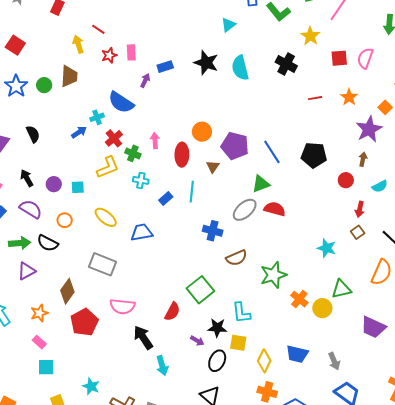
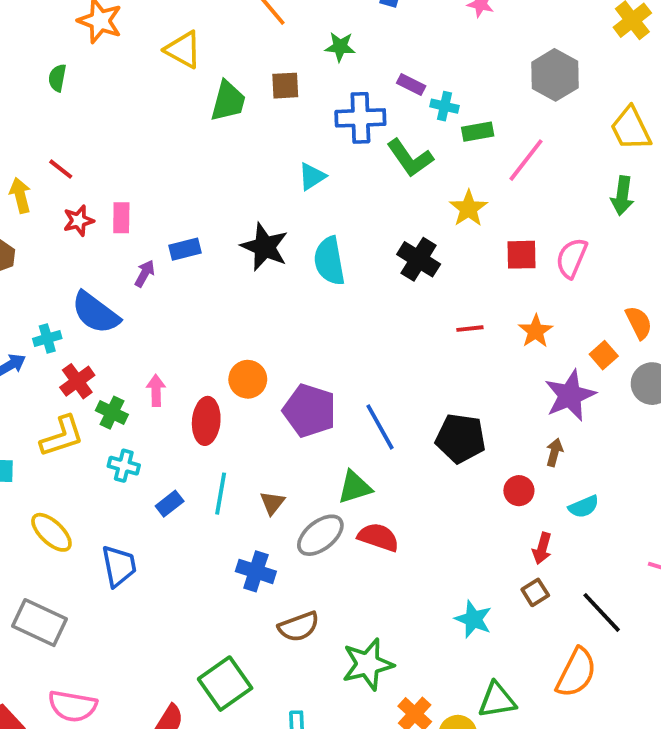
brown triangle: (213, 167) -> (272, 503), moved
blue trapezoid: (142, 232) -> (119, 566), turned 85

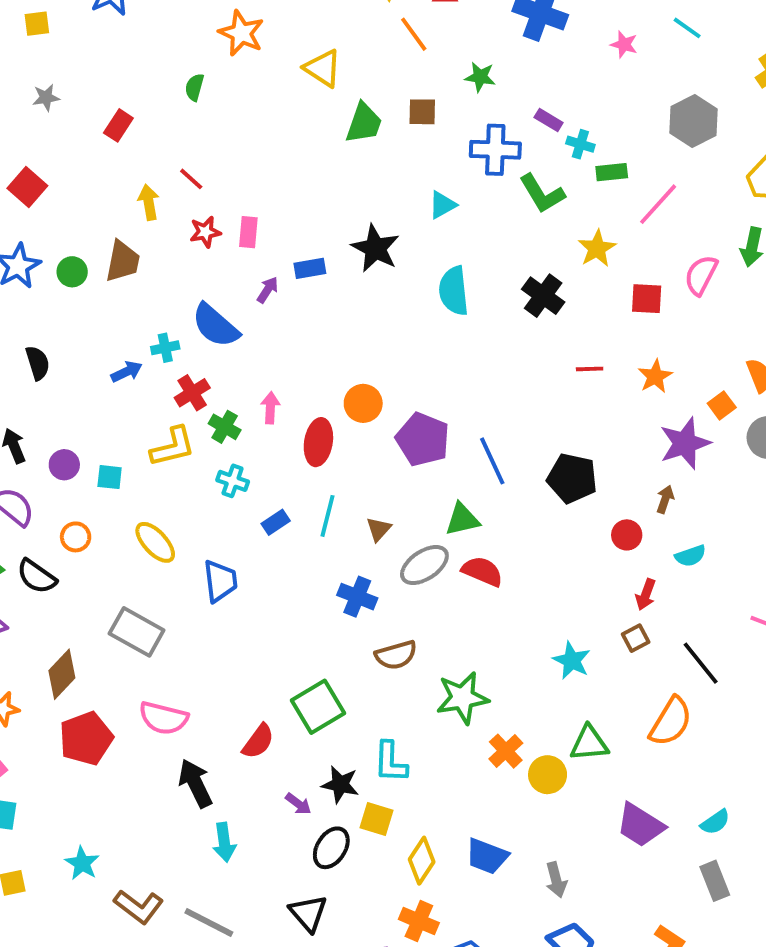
black star: (265, 247) -> (375, 248), moved
pink semicircle: (572, 258) -> (701, 275), moved

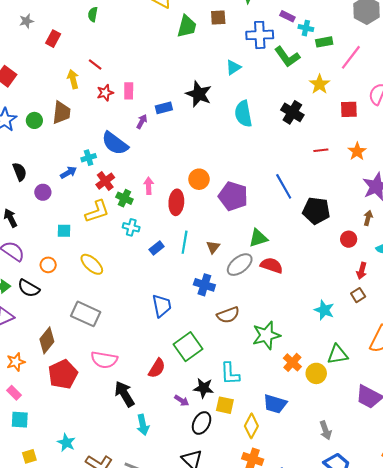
gray star: (46, 97) -> (26, 21), moved
blue line: (492, 461) -> (284, 186), moved
purple circle: (64, 465) -> (43, 192), moved
blue trapezoid: (220, 581) -> (162, 306), moved
blue trapezoid: (487, 856) -> (275, 404), moved

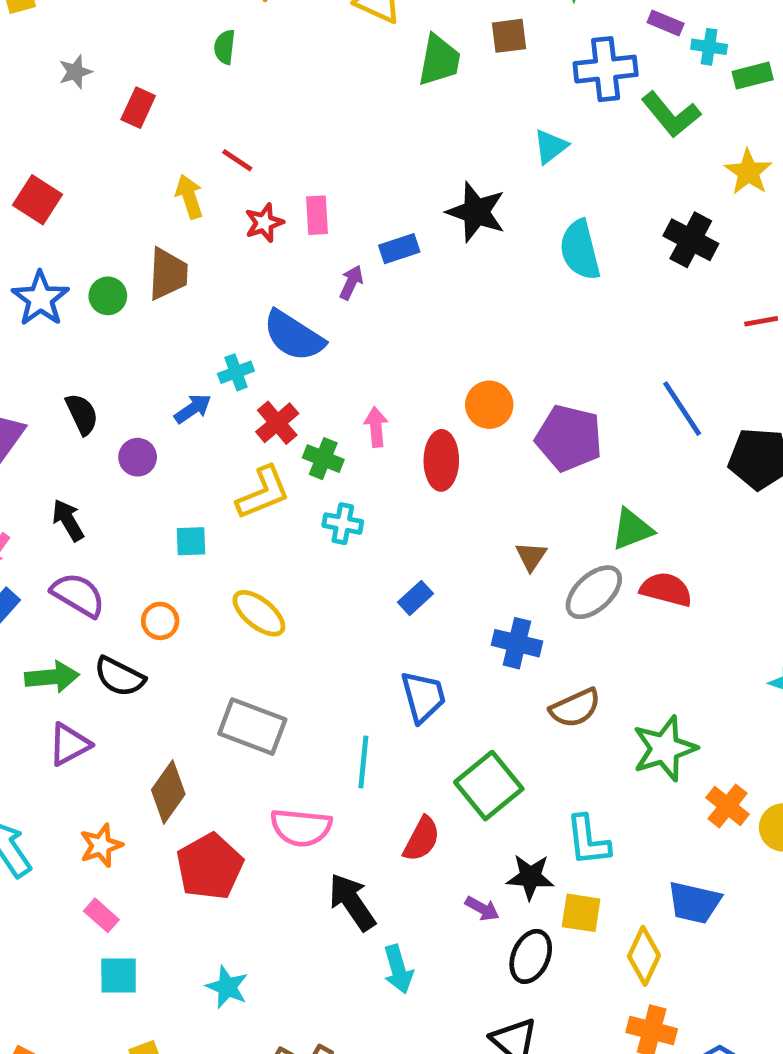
cyan line: (185, 242) -> (363, 762), moved
blue rectangle: (157, 248) -> (416, 598), moved
cyan star: (66, 443) -> (227, 987), moved

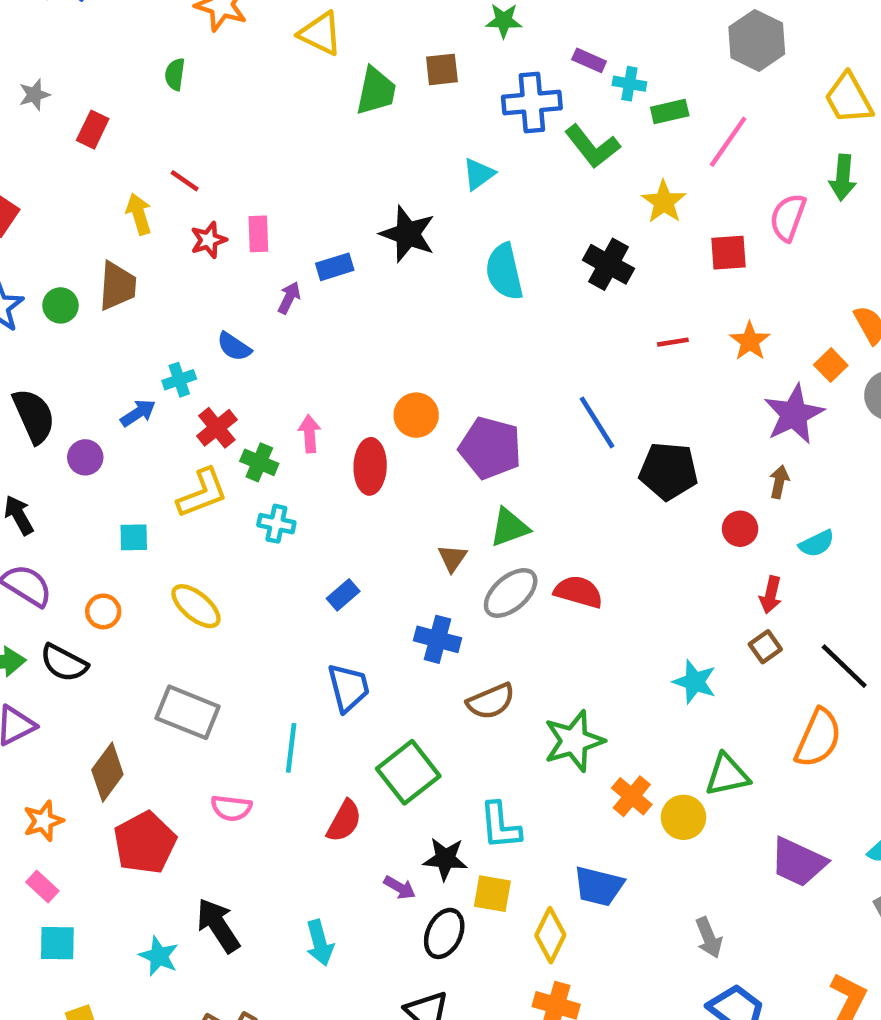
blue semicircle: (294, 336) -> (234, 347), size x0.6
black semicircle: (82, 414) -> (34, 416), size x1.4
green triangle: (632, 529) -> (509, 527), moved
pink semicircle: (301, 828) -> (231, 808), size x0.7
black arrow: (352, 902) -> (218, 925), moved

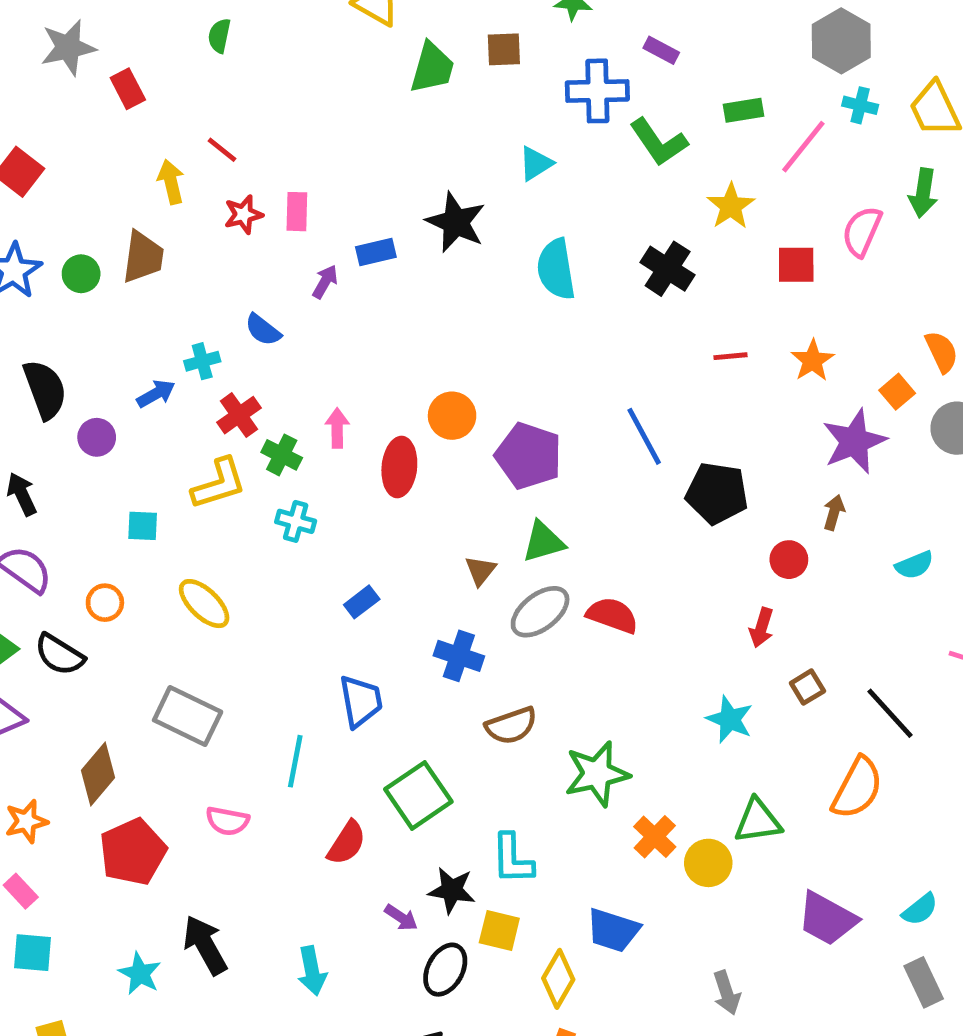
cyan cross: (629, 84) -> (860, 105), moved
gray star: (34, 95) -> (68, 47), size x1.6
red rectangle: (93, 130) -> (128, 89), turned -57
cyan semicircle: (817, 544) -> (914, 565), moved
red arrow: (771, 595) -> (762, 628), moved

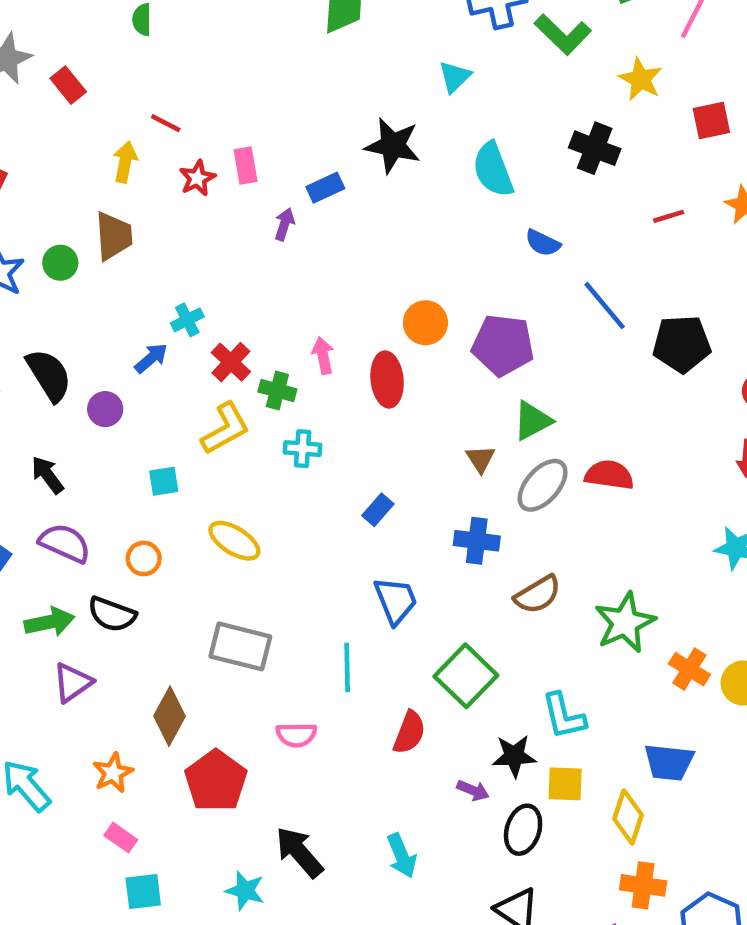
yellow arrow: (171, 182) -> (125, 162), turned 36
blue semicircle: (263, 330) -> (543, 243), moved

